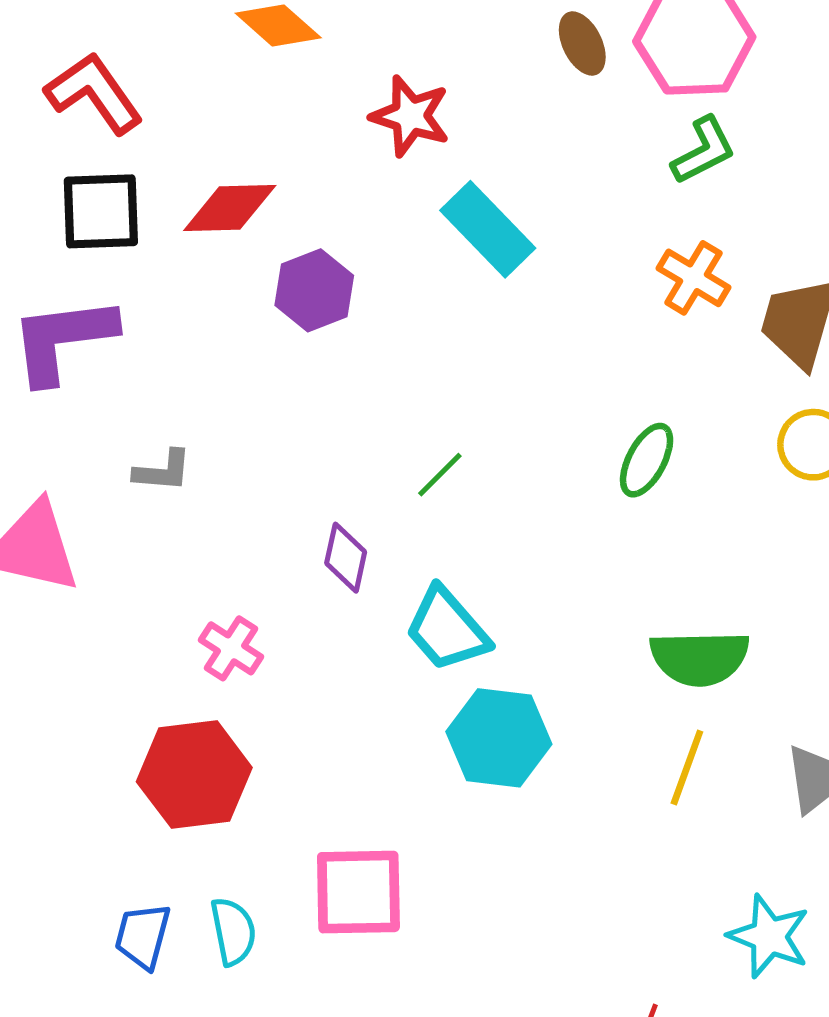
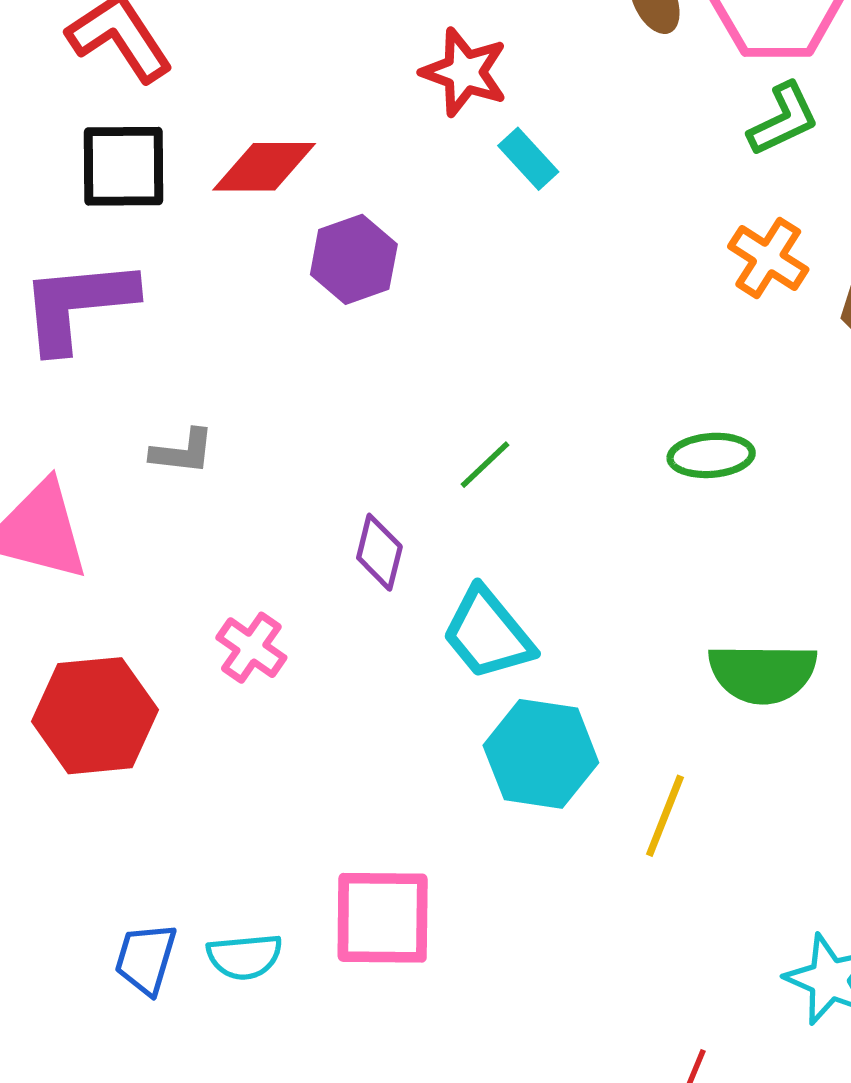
cyan rectangle: (488, 229) -> (528, 159), moved, size x0.6
green ellipse: (647, 460) -> (711, 455), turned 56
yellow line: (687, 767) -> (665, 816), moved
red hexagon: (194, 775) -> (95, 716), moved
cyan semicircle: (233, 931) -> (245, 957), turned 94

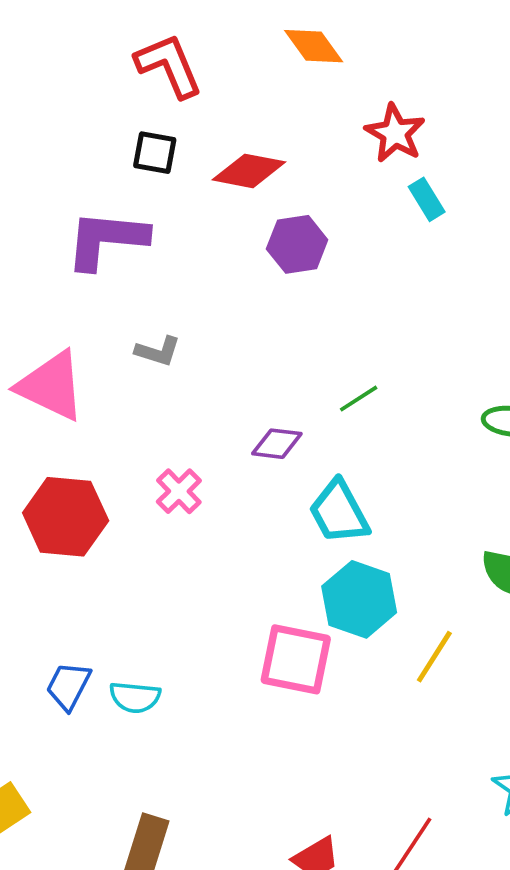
black square: (123, 166) -> (155, 153), size x0.7
purple diamond: (379, 552) -> (277, 444), turned 72
pink square: (383, 918) -> (296, 659), moved

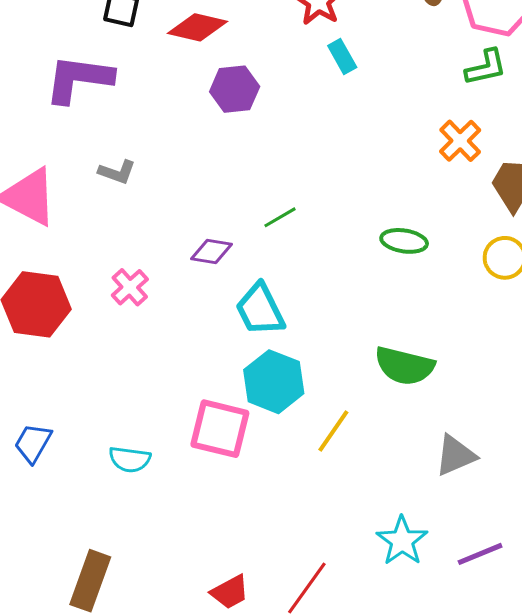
cyan semicircle: (135, 697) -> (130, 459), moved

